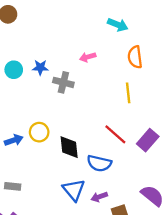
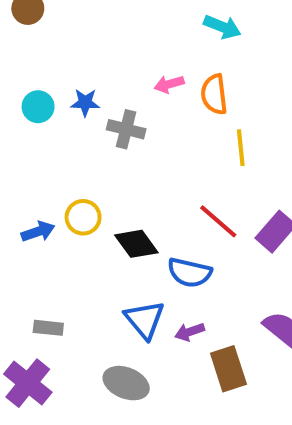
orange semicircle: (135, 57) -> (214, 94), moved
black diamond: (69, 147) -> (136, 244), turned -30
gray rectangle: (13, 186) -> (48, 328), moved

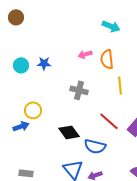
gray cross: (126, 129) -> (79, 90), moved
yellow circle: (83, 217) -> (33, 110), moved

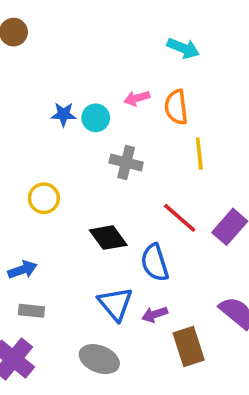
cyan circle: (21, 65) -> (96, 118), moved
blue arrow: (21, 126) -> (22, 270), moved
blue semicircle: (95, 146) -> (155, 263), turned 60

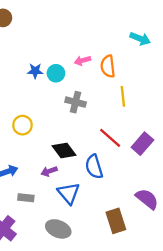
cyan arrow: (183, 48) -> (140, 39), moved
gray rectangle: (31, 311) -> (26, 198), moved
purple arrow: (155, 314) -> (49, 171), moved

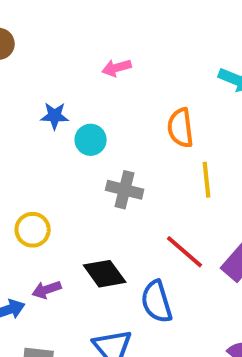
pink arrow: (82, 61) -> (117, 68), moved
blue star: (35, 71) -> (55, 116), moved
purple arrow: (49, 171) -> (47, 290), moved

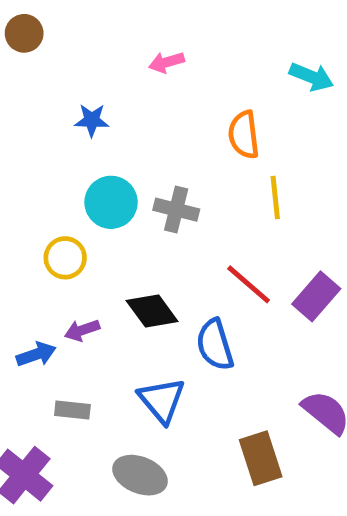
cyan circle: (91, 140) -> (111, 202), moved, size x1.4

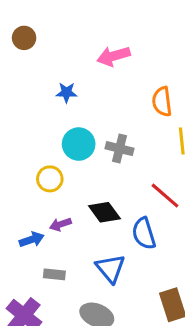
pink arrow: (167, 62) -> (113, 56), size x1.5

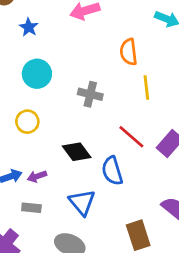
blue star: (67, 92) -> (29, 27), moved, turned 30
cyan circle: (79, 144) -> (37, 74), moved
purple arrow: (60, 224) -> (37, 176), moved

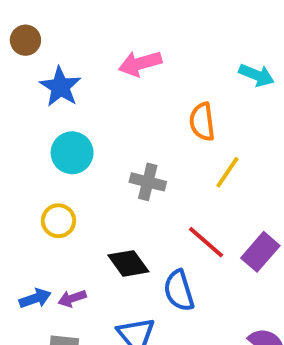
blue star: (29, 27) -> (60, 87), size x1.5
yellow line: (146, 87) -> (227, 172), turned 40

